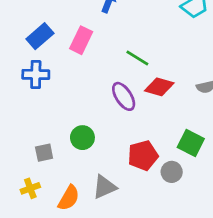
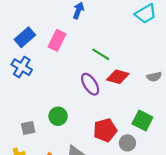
blue cross: (36, 74) -> (22, 67), turned 30

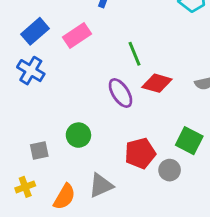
pink rectangle: (57, 40) -> (77, 36), turned 30
green line: (101, 54) -> (135, 54), turned 36

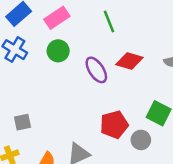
green line: (135, 54) -> (109, 22), moved
green circle: (78, 135) -> (58, 51), moved

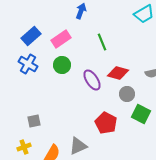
red pentagon: (114, 125) -> (106, 123), turned -30
gray circle: (141, 140) -> (127, 94), moved

